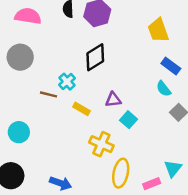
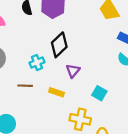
cyan cross: (67, 82) -> (37, 62), moved, turned 32
purple triangle: (113, 100) -> (73, 71), moved, turned -32

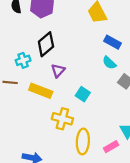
yellow rectangle: (57, 92) -> (41, 91), size x1.5

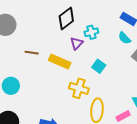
cyan cross: (23, 60) -> (91, 32), moved

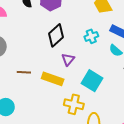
cyan cross: (91, 32) -> (91, 36), moved
cyan square: (99, 66) -> (92, 81), size x1.5

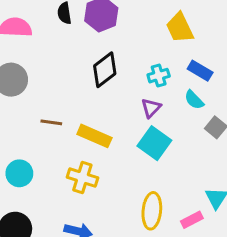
purple triangle: (68, 60) -> (151, 108), moved
yellow cross: (74, 104) -> (82, 177), moved

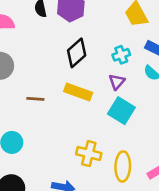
yellow rectangle: (94, 136) -> (78, 92), moved
yellow cross: (82, 177) -> (89, 154), moved

